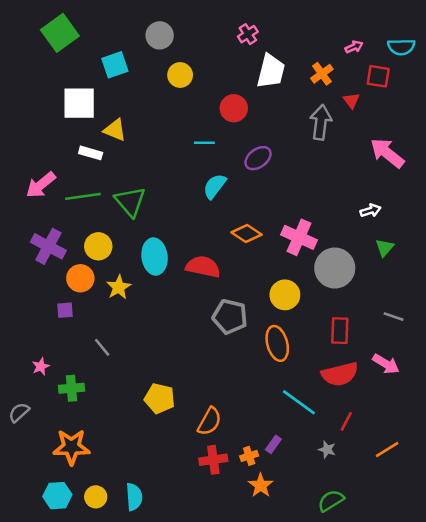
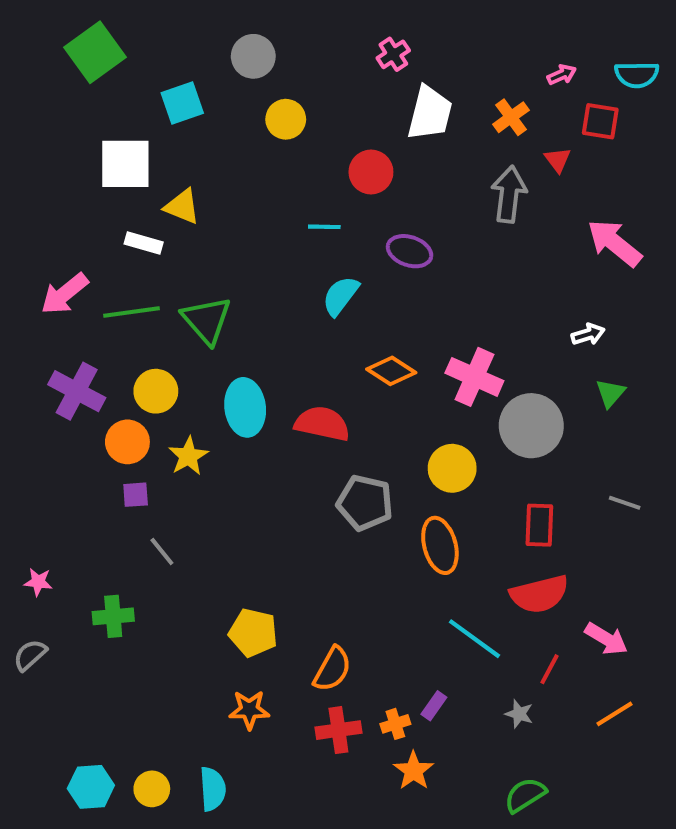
purple ellipse: (258, 158) -> (410, 251), turned 56
purple square: (65, 310) -> (136, 495), moved
pink arrow: (386, 364) -> (606, 639), moved
pink star: (41, 366) -> (38, 582), moved, turned 30
orange star: (71, 447) -> (249, 710), moved, size x0.7

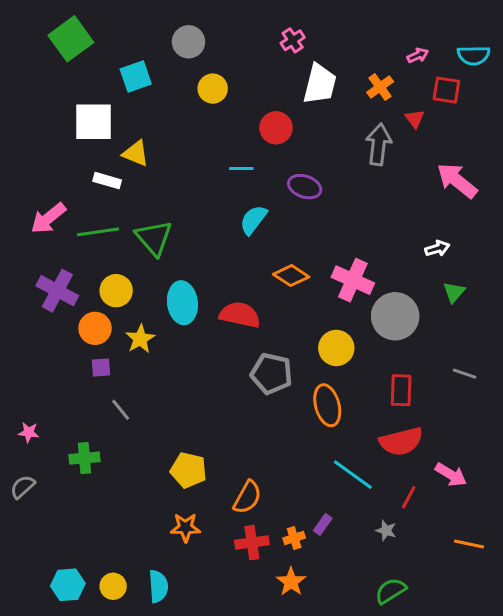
orange line: (614, 714) -> (469, 544), moved, turned 44
orange star: (414, 771) -> (291, 582), moved

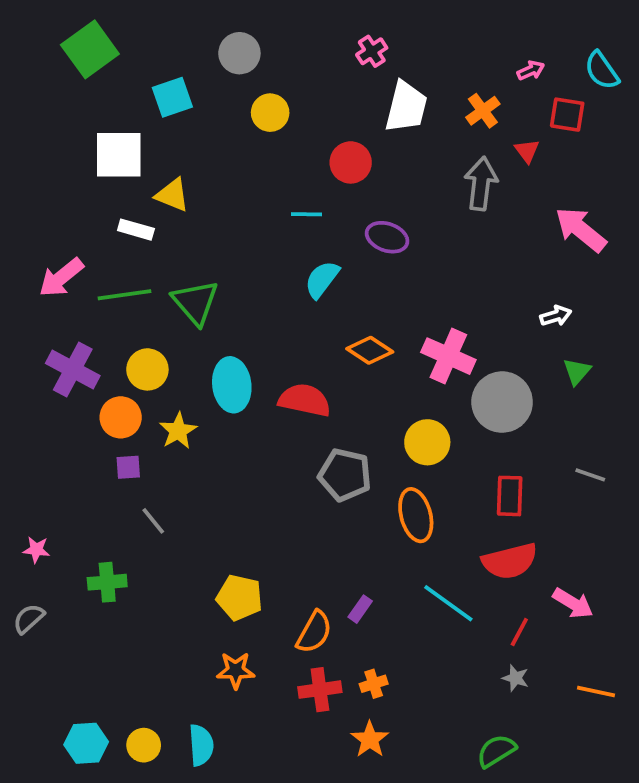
cyan semicircle: (474, 55) -> (602, 70), turned 56
purple rectangle: (323, 524) -> (360, 609), moved
gray star: (386, 530) -> (515, 678), moved

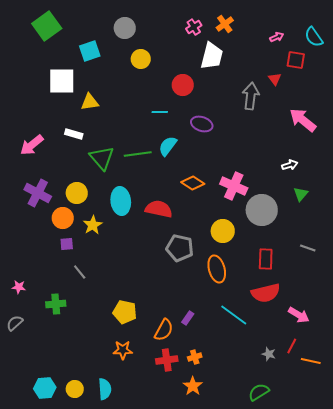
orange cross: (483, 111) -> (225, 24), moved
yellow triangle: (172, 195) -> (90, 102), turned -30
white rectangle: (136, 230) -> (74, 134), moved
green line: (124, 295) -> (138, 154), moved
red line: (519, 632) -> (292, 346), moved

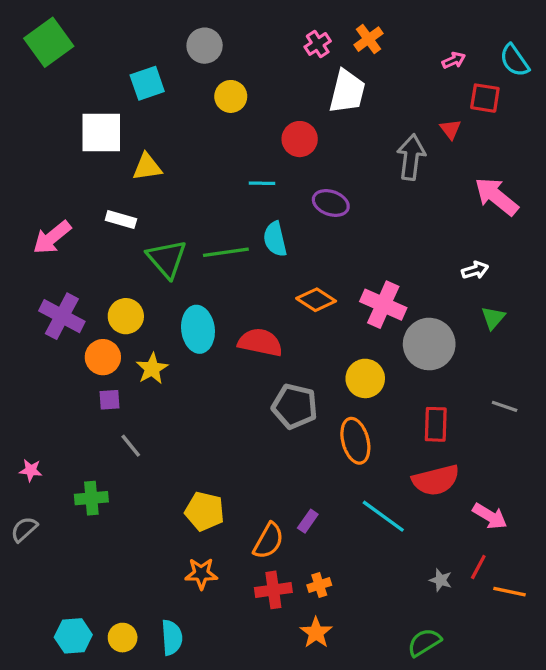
green square: (47, 26) -> (49, 42), moved
cyan semicircle: (168, 146) -> (275, 239), turned -50

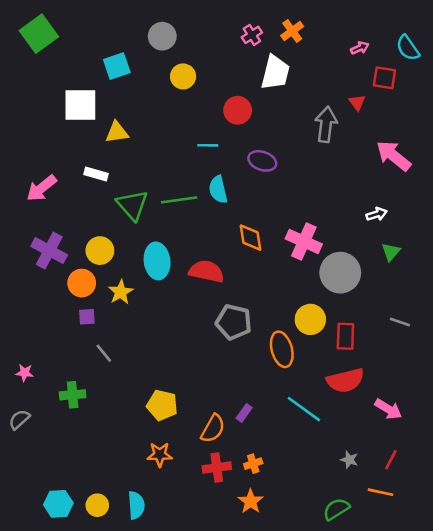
orange diamond: (316, 300) -> (251, 238), turned 48
yellow circle: (365, 378) -> (310, 319), moved
red line: (478, 567) -> (391, 460), moved
orange line: (510, 592) -> (381, 492), moved

